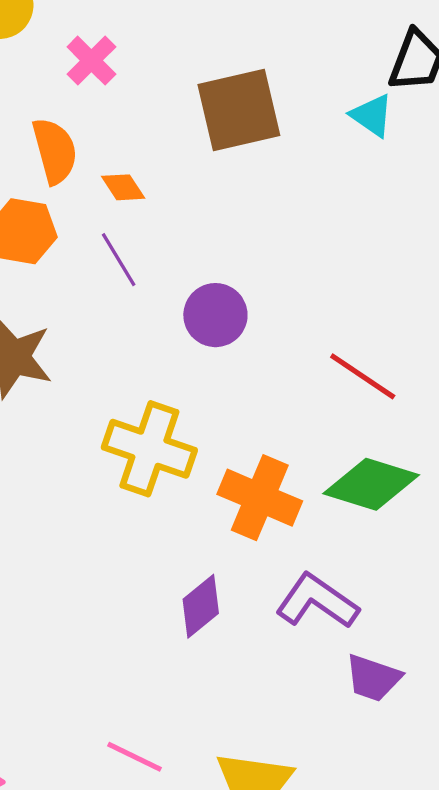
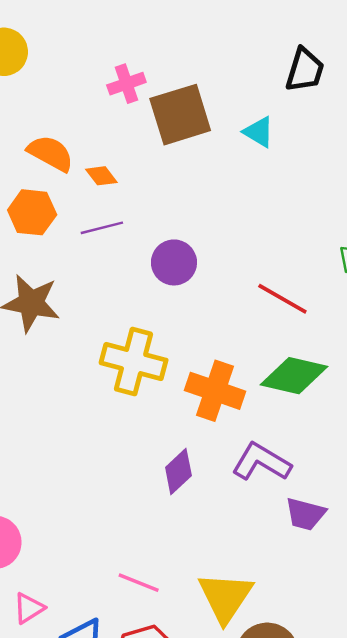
pink cross: (91, 61) -> (126, 84), moved, turned 30
cyan triangle: (372, 115) -> (259, 132), moved
orange semicircle: (55, 151) -> (51, 153), turned -42
purple line: (119, 260) -> (102, 228), turned -69

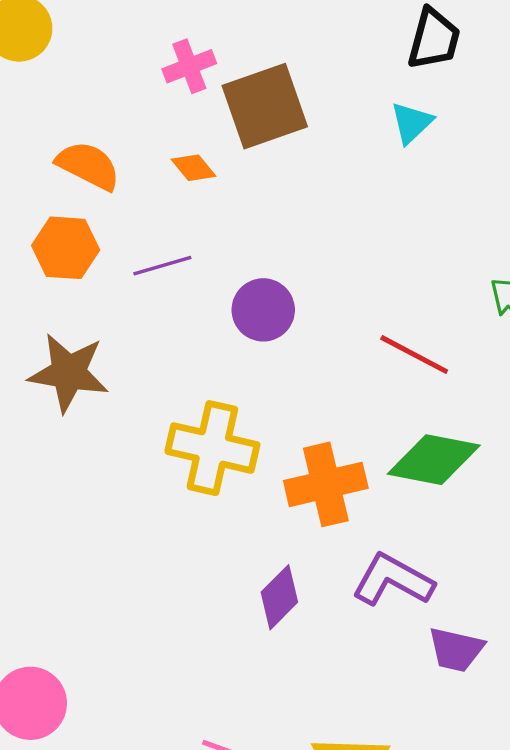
cyan triangle: (259, 132) -> (411, 123), moved, turned 48
orange diamond: (101, 176) -> (194, 168), moved
orange cross: (215, 391) -> (326, 484), turned -30

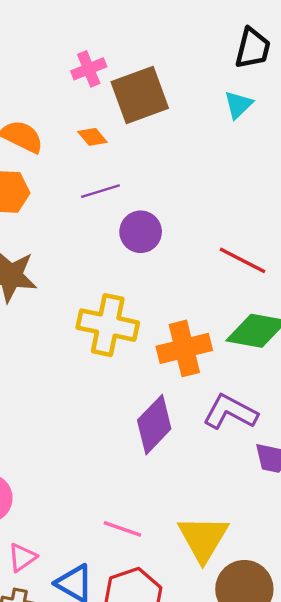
purple line: (162, 266) -> (100, 191), moved
purple diamond: (279, 597) -> (154, 425), size x1.4

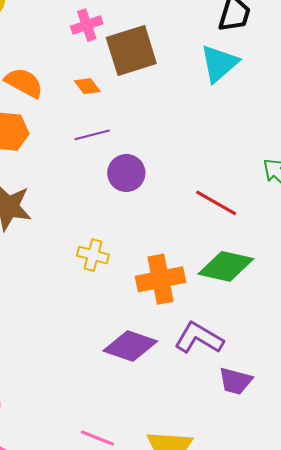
cyan triangle: (238, 105) -> (219, 63), size x1.5
yellow cross: (108, 325) -> (93, 255), size x0.6
purple diamond: (154, 425) -> (130, 346), turned 62

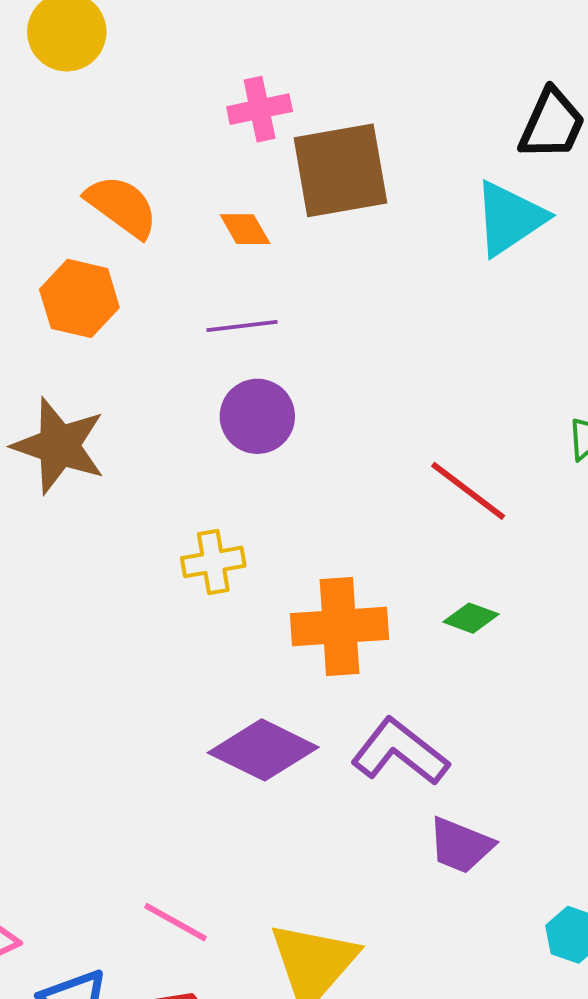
purple circle: (126, 173) -> (257, 416), moved
yellow cross: (93, 255) -> (213, 562), turned -32
green diamond: (226, 266) -> (471, 618), size x0.5

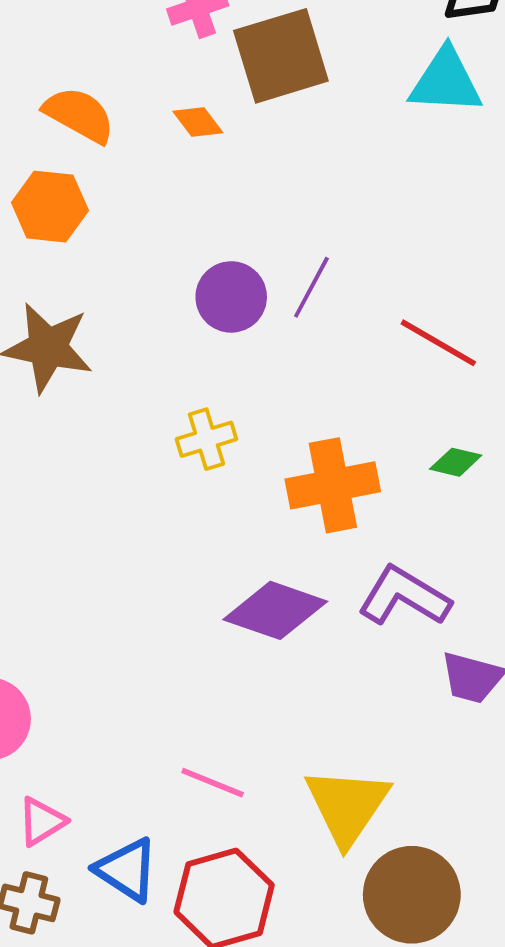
cyan triangle: (510, 218) -> (446, 81), turned 44
purple line: (242, 326) -> (311, 287), moved, turned -48

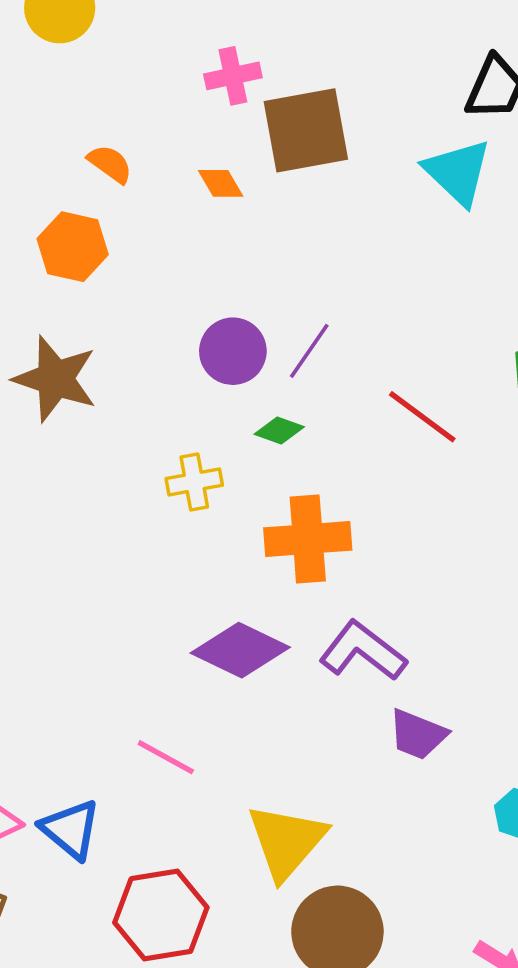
cyan triangle: (446, 81) -> (458, 172), turned 34
orange semicircle: (79, 115) -> (110, 164), size x0.7
green diamond: (456, 462) -> (279, 431), moved
pink line: (213, 783) -> (166, 757), moved
blue triangle: (127, 870) -> (71, 829), moved

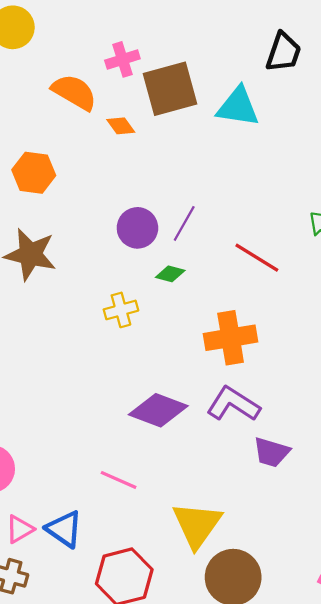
orange semicircle: (110, 164) -> (74, 92), moved, size x1.6
cyan triangle: (458, 172) -> (238, 107), moved, turned -30
orange cross: (308, 539) -> (231, 338), moved

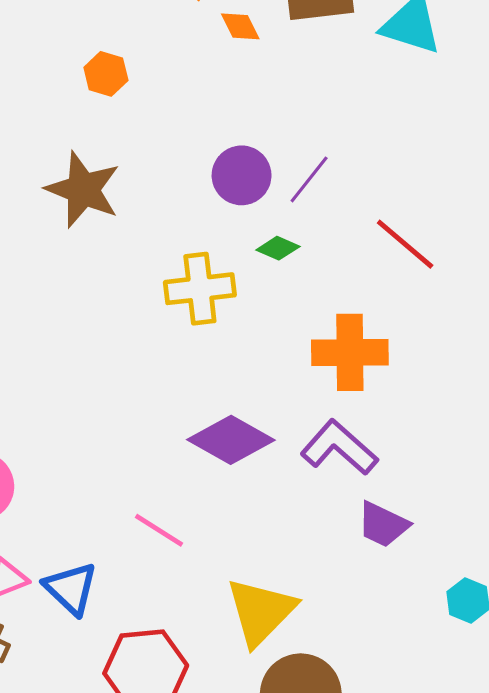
orange hexagon: (34, 173) -> (106, 74), size x0.7
yellow cross: (121, 310) -> (200, 289), size x1.4

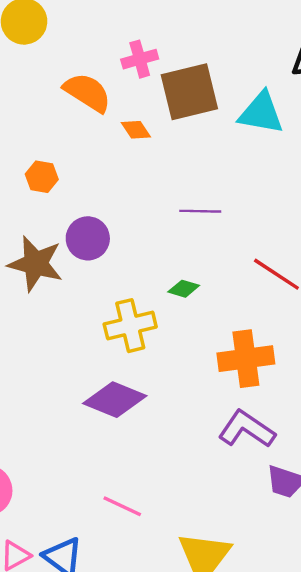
purple circle: (242, 175) -> (88, 238), moved
purple line: (309, 179) -> (200, 211), moved, turned 60
purple diamond: (231, 440) -> (115, 400), moved

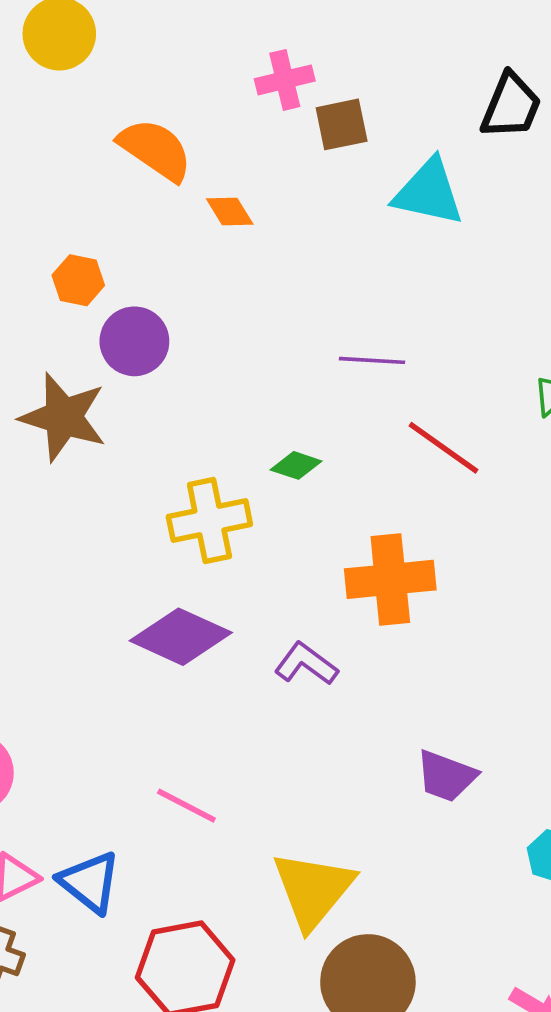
pink cross: (140, 59) -> (285, 80), moved
brown square: (189, 92) -> (342, 124), moved, size x0.6
purple line: (200, 211) -> (372, 360), moved
purple circle: (88, 238) -> (134, 341), moved
purple L-shape: (247, 429) -> (306, 664), moved, size x0.7

